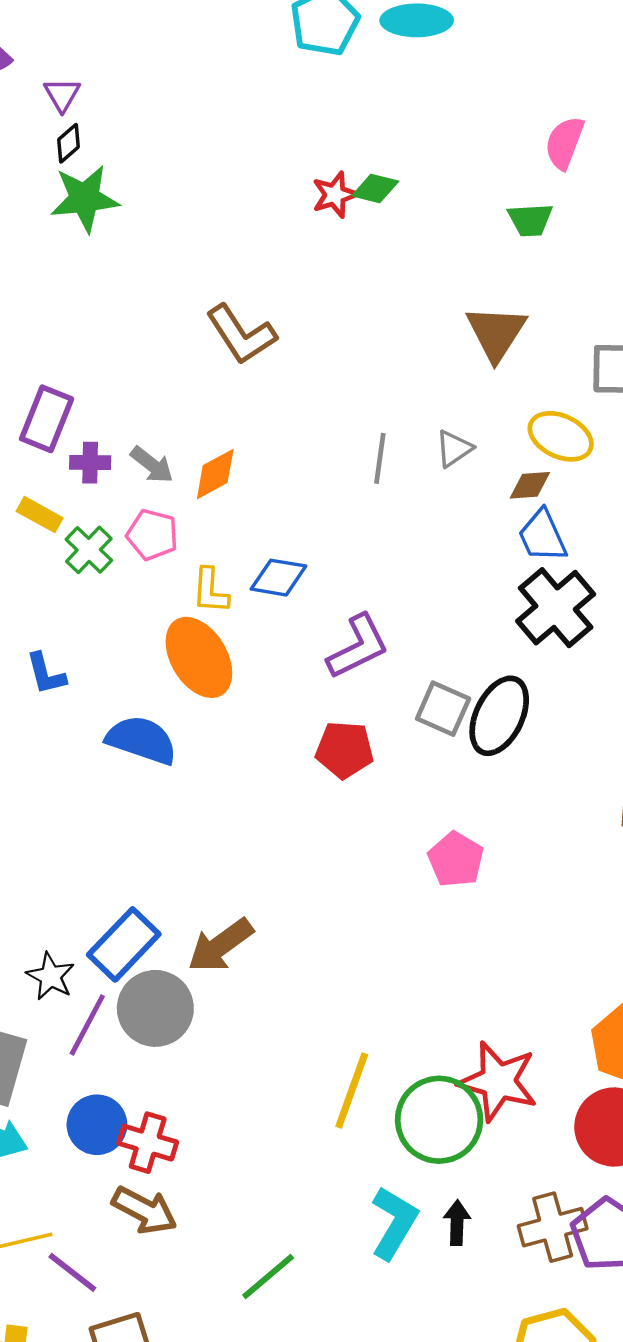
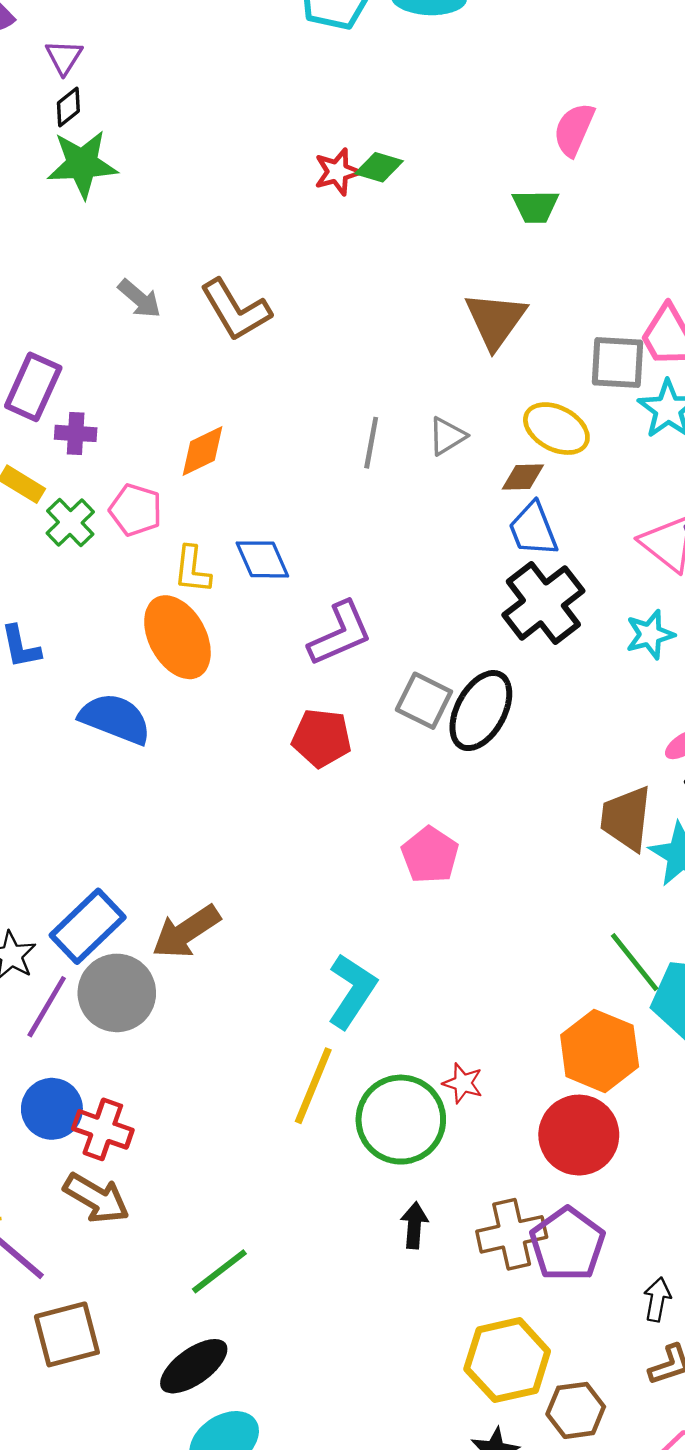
gray arrow: (152, 465) -> (139, 299), moved
blue diamond: (279, 578) -> (262, 559), turned 54
red star: (498, 1081) -> (463, 1083), size x0.5
cyan L-shape: (394, 1223) -> (352, 991), moved

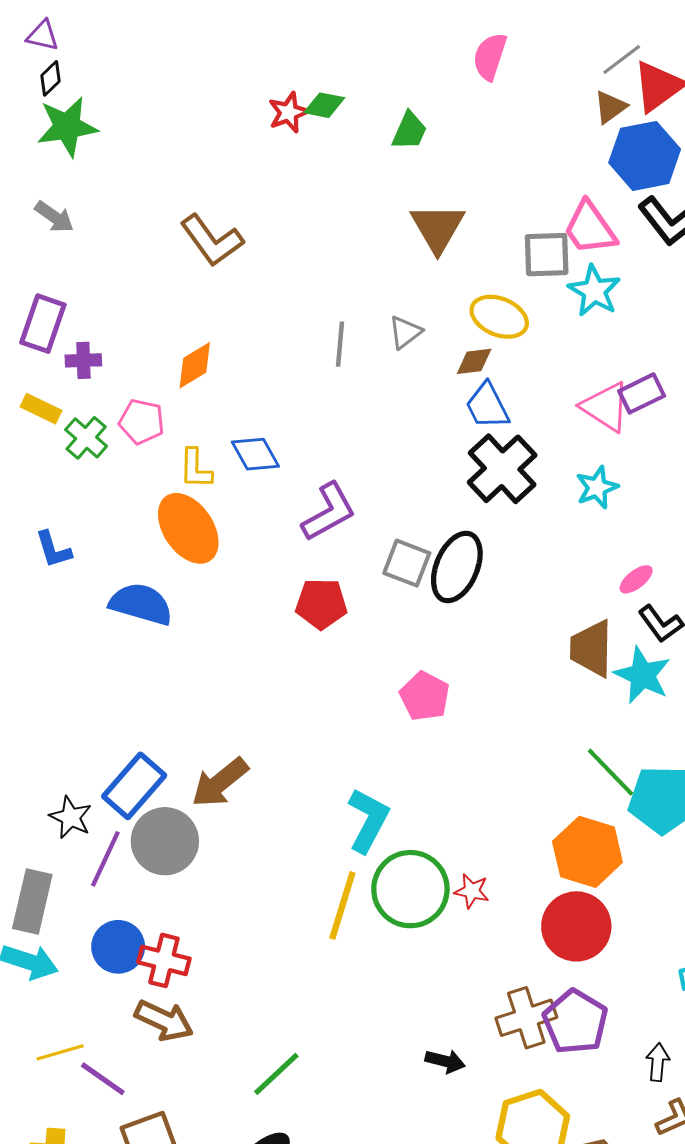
purple triangle: (64, 57) -> (43, 36), turned -44
green trapezoid: (535, 206) -> (409, 131), moved, turned -60
gray arrow: (139, 299) -> (54, 217), moved
green circle: (401, 1120) -> (410, 889), moved
black arrow: (414, 1225) -> (445, 1061), moved, turned 105

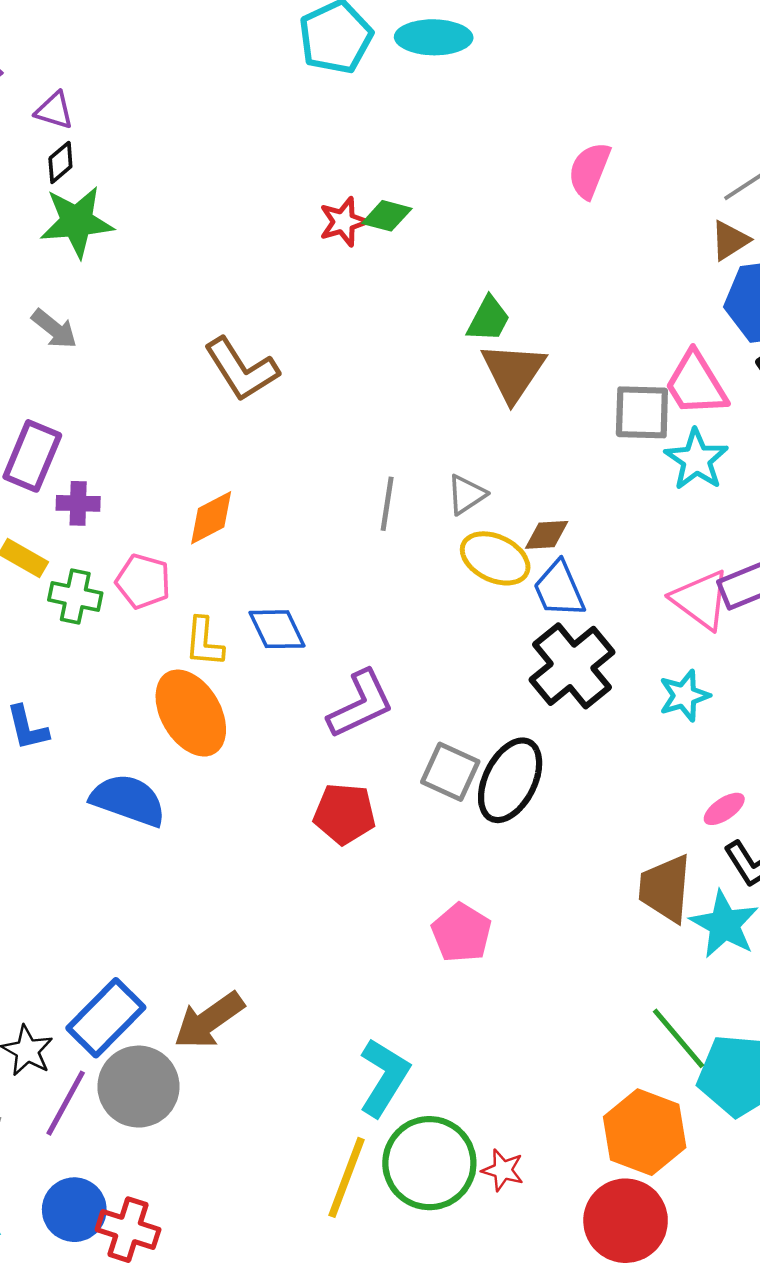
green trapezoid: (409, 131) -> (488, 319), moved
yellow ellipse: (499, 317) -> (495, 558), moved
green cross: (86, 438) -> (75, 597), turned -33

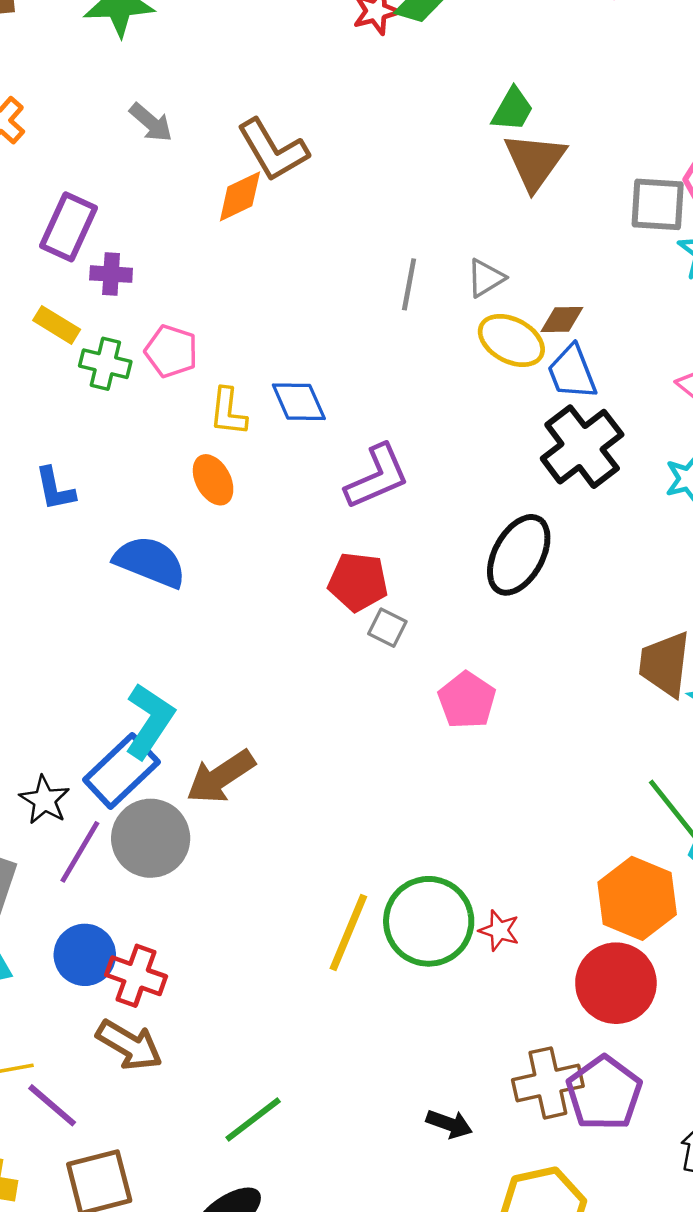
gray arrow: (54, 329) -> (151, 122), moved
orange diamond: (211, 518) -> (240, 196), moved
orange ellipse: (191, 713) -> (213, 480), size x0.6
gray square: (450, 772) -> (387, 628), moved, size x0.7
cyan L-shape: (384, 1077) -> (149, 721), moved

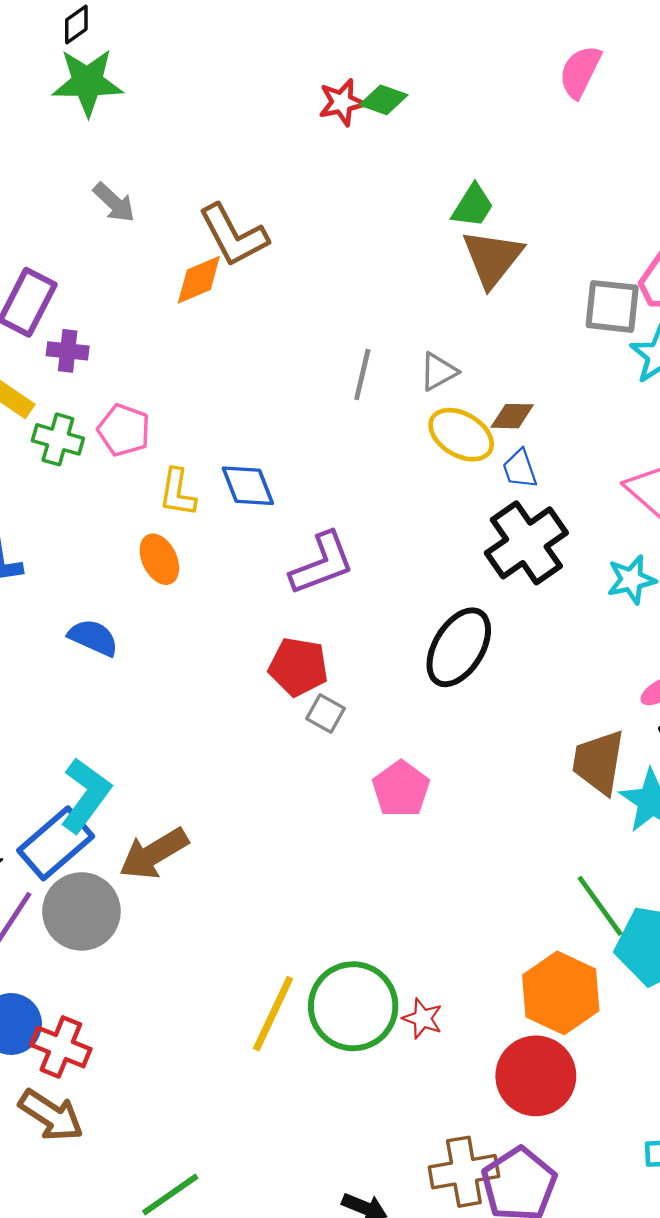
blue trapezoid: (572, 372) -> (520, 469), size x0.7
blue semicircle: (150, 562) -> (93, 638), size x0.7

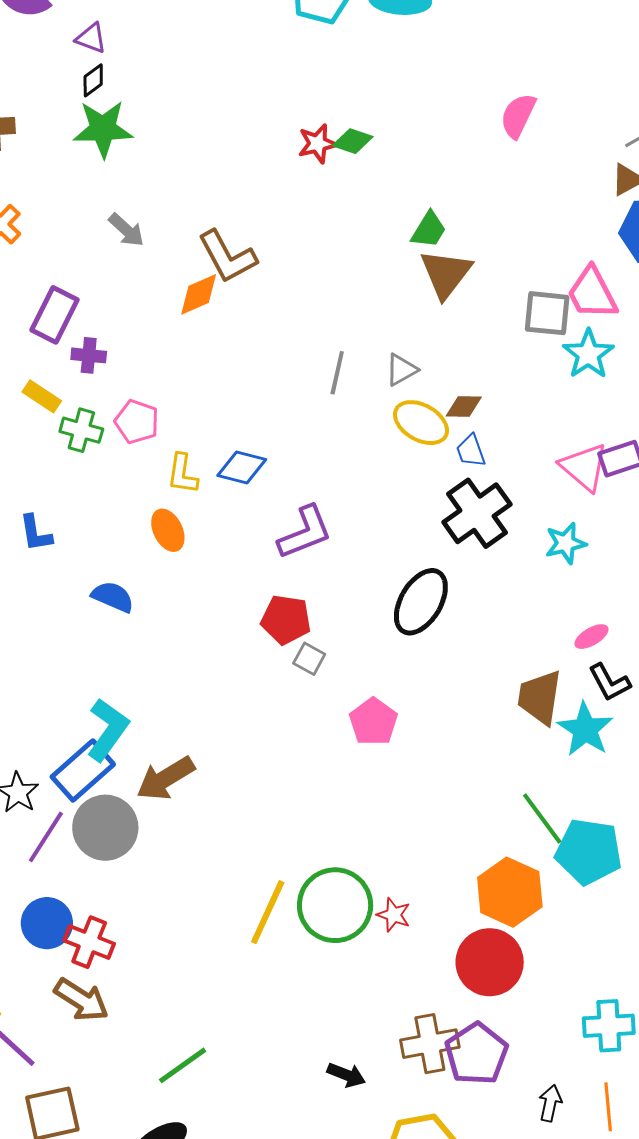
blue diamond: (248, 486) -> (242, 467), turned -54

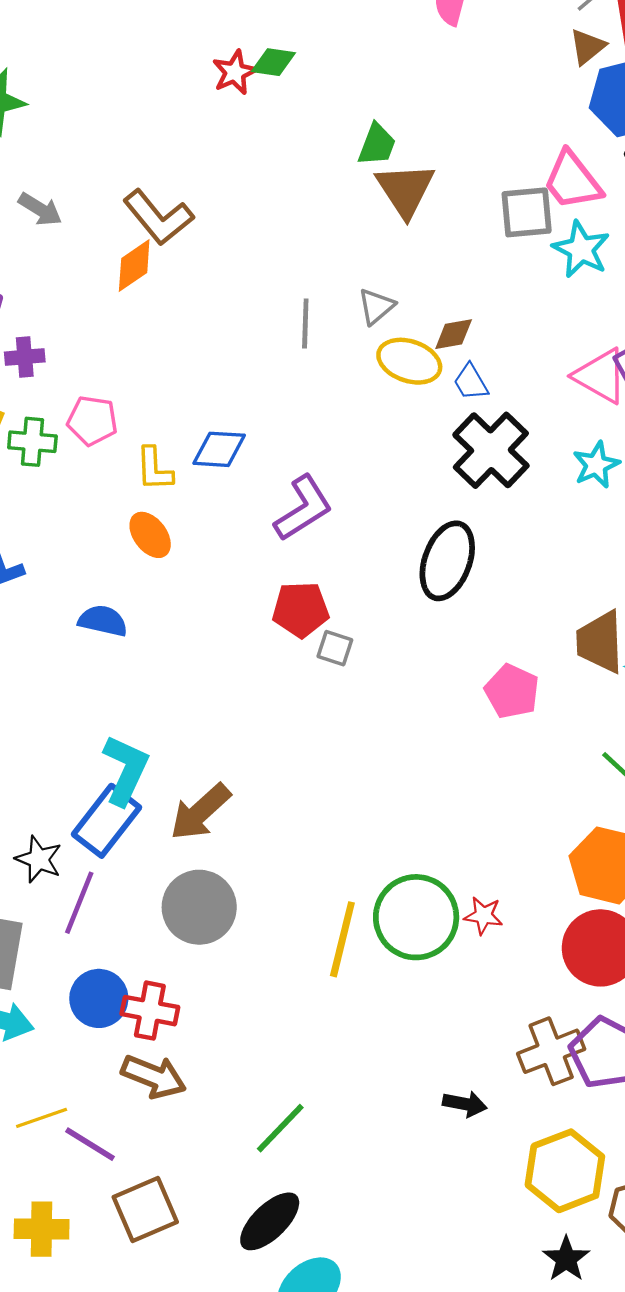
pink pentagon: (373, 722) -> (512, 691), moved
gray circle: (105, 828) -> (199, 907), moved

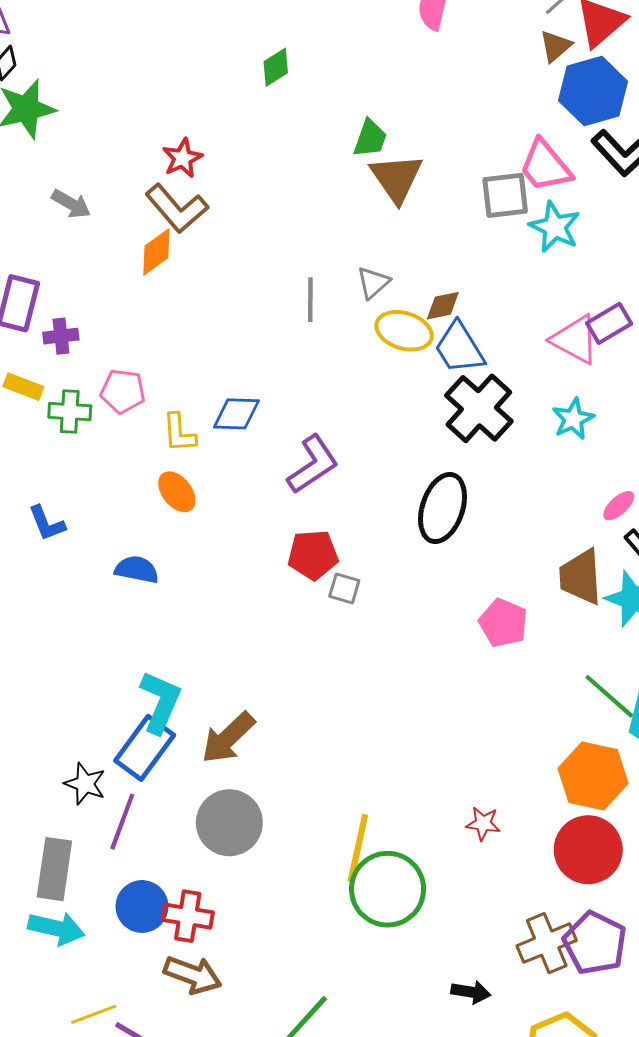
green diamond: (273, 62) -> (276, 67), turned -39
red star: (235, 72) -> (182, 158), moved
blue trapezoid: (471, 382) -> (459, 348), size x1.6
green circle: (416, 917) -> (388, 889), moved

